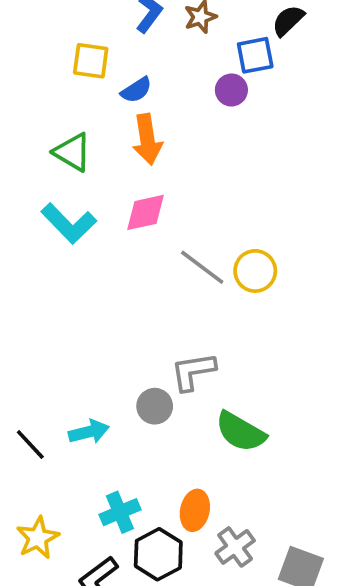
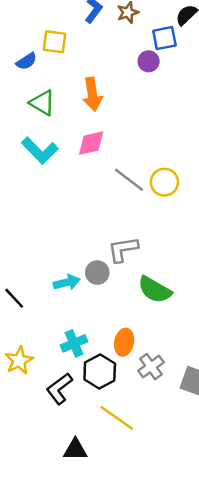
blue semicircle: (136, 90) -> (26, 61), moved
cyan arrow: (89, 432) -> (67, 282), moved

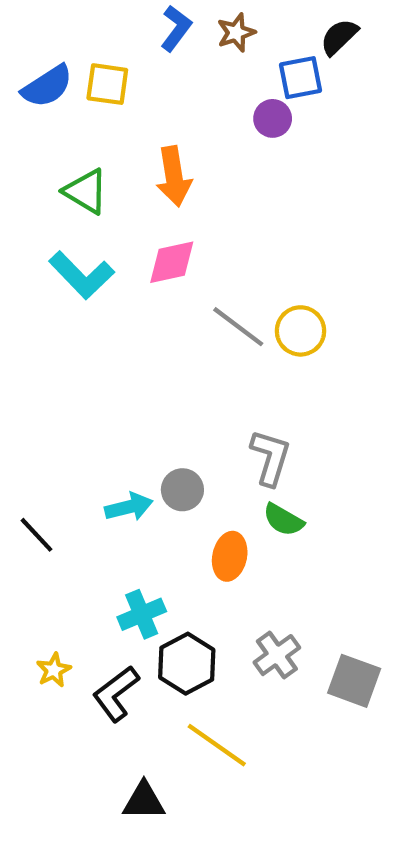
blue semicircle: (26, 61) -> (47, 86), moved, size x1.4
gray L-shape: (123, 249) -> (270, 458), moved, turned 116
green semicircle: (155, 290) -> (283, 520), size x0.7
orange ellipse: (124, 342) -> (230, 556), moved
yellow star: (19, 360) -> (54, 670), moved, size x0.7

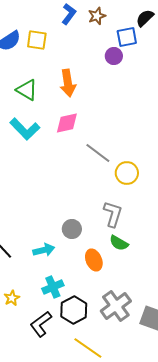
yellow circle: (300, 331) -> (127, 173), moved
cyan arrow: (129, 507) -> (44, 250), moved
orange ellipse: (230, 556) -> (94, 260), turned -35
gray cross: (277, 655) -> (116, 306), size x1.4
yellow star: (54, 670) -> (12, 298), moved

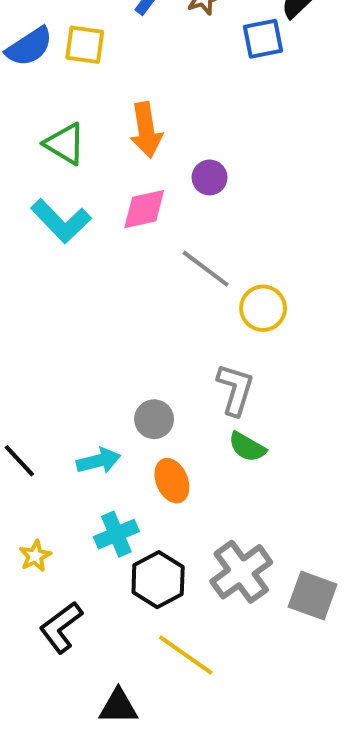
purple circle: (114, 56) -> (210, 177), moved
orange ellipse: (94, 260) -> (172, 481), moved
black L-shape: (41, 324) -> (61, 627), moved

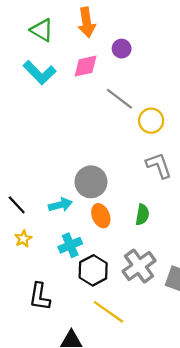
gray L-shape: (235, 389) -> (159, 165), moved, turned -36
gray circle: (154, 419) -> (91, 182), size x1.5
green semicircle: (247, 447) -> (142, 215), moved, turned -110
yellow star: (35, 556) -> (23, 239), moved
black L-shape: (61, 627) -> (40, 297), turned -44

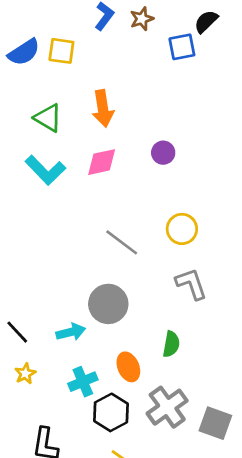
purple circle: (122, 49) -> (163, 153), moved
gray line: (119, 99) -> (122, 242), moved
orange ellipse: (101, 216) -> (128, 367), moved

